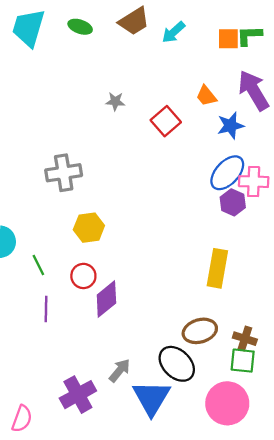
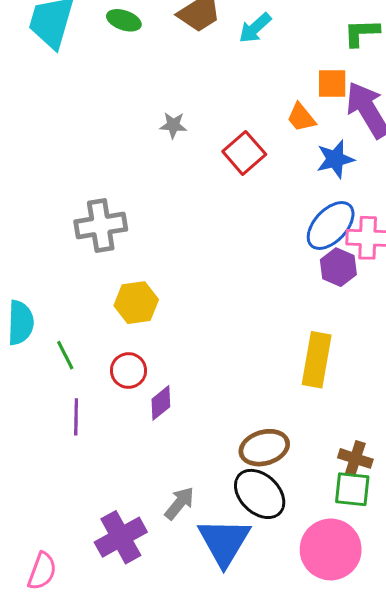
orange square: (228, 39) -> (332, 84), moved
purple diamond: (106, 299) -> (161, 403), size x0.7
brown ellipse: (200, 331) -> (264, 448), moved

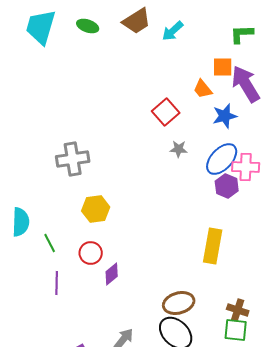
gray star: (173, 125) -> (179, 149), moved

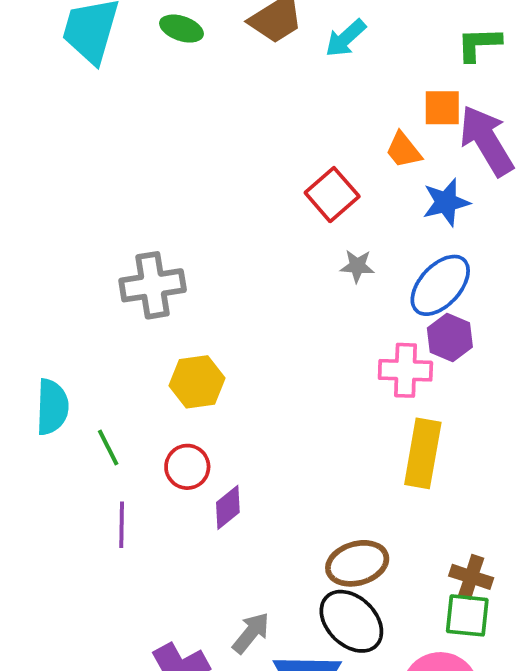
pink cross: (246, 167) -> (405, 370), moved

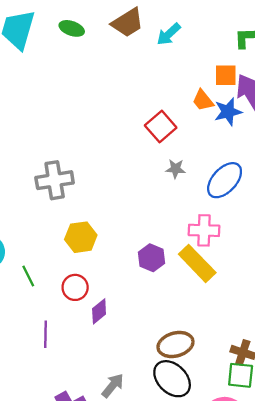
blue star: (446, 202) -> (228, 112), moved
purple hexagon: (450, 337) -> (152, 258), moved
yellow rectangle: (423, 453) -> (197, 263), moved, turned -54
purple line: (122, 525) -> (45, 334), moved

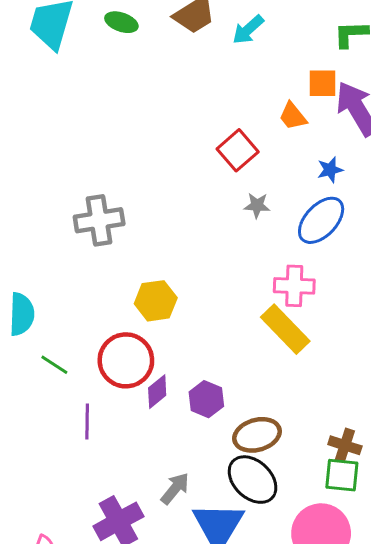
blue star: (228, 112) -> (330, 170), moved, size x0.7
yellow hexagon: (81, 237) -> (156, 301), moved
purple hexagon: (152, 258) -> (206, 399), moved
green line: (28, 276) -> (54, 365), moved, turned -30
red circle: (75, 287) -> (126, 360), size x1.6

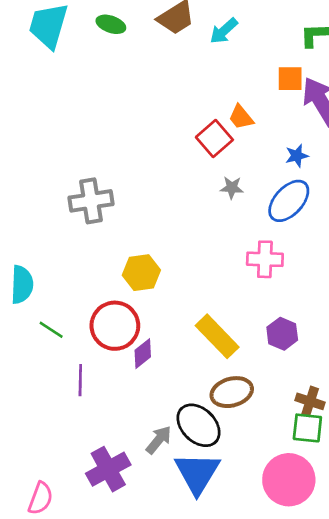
orange trapezoid: (293, 116) -> (241, 117), moved
yellow rectangle: (285, 329) -> (217, 336), moved
purple hexagon: (206, 399) -> (282, 334), moved
black ellipse: (253, 480) -> (199, 425), moved

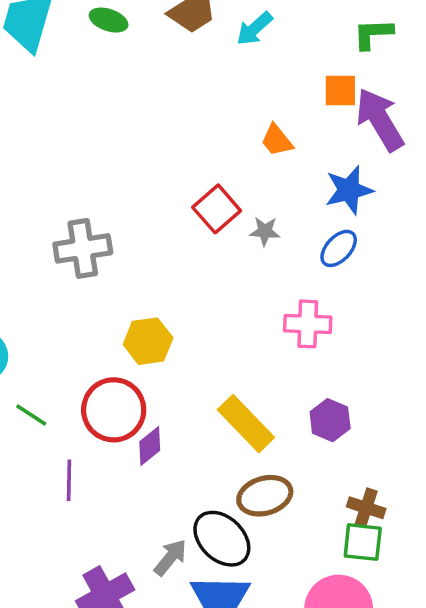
red square: (214, 138) -> (217, 209), moved
blue star: (297, 156) -> (349, 190), size x1.6
blue ellipse: (289, 201) -> (339, 248), size x0.7

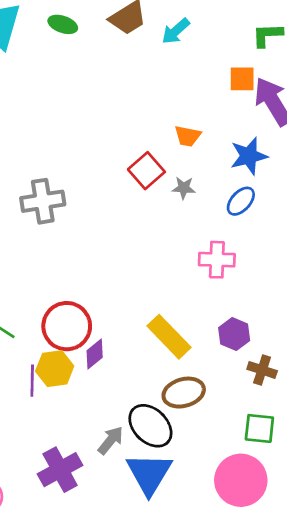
orange trapezoid: (277, 140) -> (188, 136), moved, turned -40
yellow hexagon: (148, 341) -> (55, 369), moved
brown cross: (366, 508) -> (262, 370), moved

